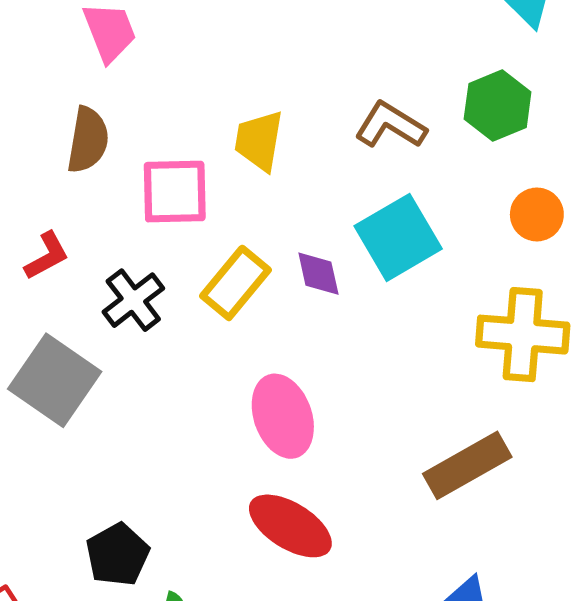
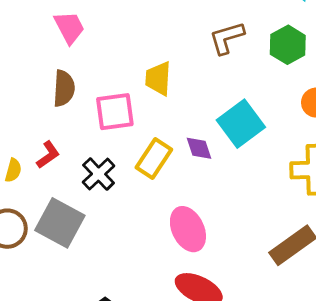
brown L-shape: (391, 125) -> (227, 38), moved, turned -42

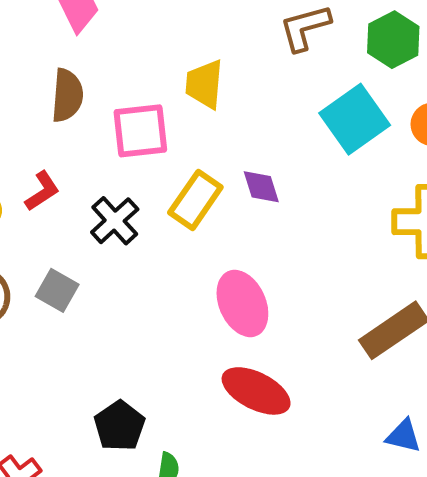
cyan square: (241, 124) -> (355, 119), moved
gray square: (60, 223) -> (57, 290), size x0.6

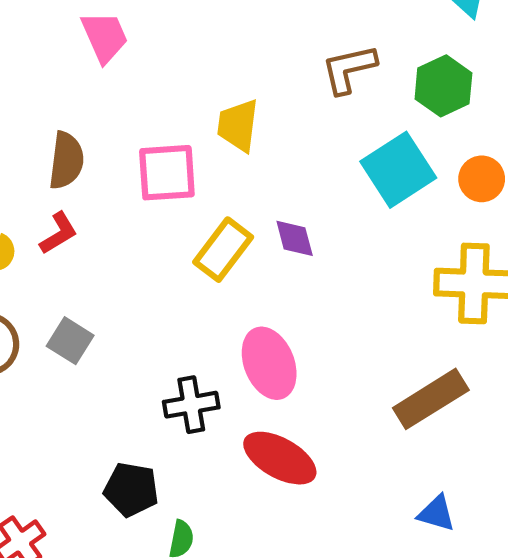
brown semicircle: (67, 95) -> (66, 160), moved
black cross: (115, 221) -> (191, 405), moved, turned 30
black pentagon: (120, 426) -> (131, 489), turned -30

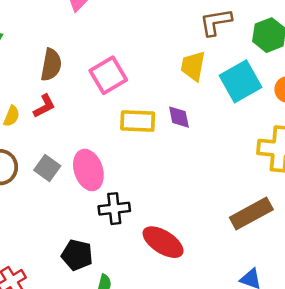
yellow trapezoid: (238, 125) -> (193, 66), moved
pink square: (167, 173) -> (108, 75), turned -30
yellow rectangle: (223, 250) -> (138, 121), turned 52
pink ellipse: (269, 363) -> (88, 170), moved

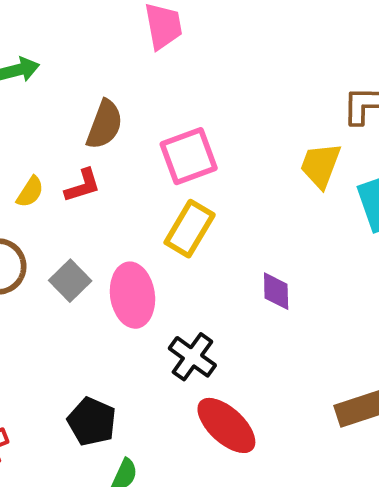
purple diamond: (179, 117) -> (276, 291), moved
yellow rectangle: (138, 121) -> (190, 229), moved, turned -72
black cross: (114, 209) -> (192, 357), moved, turned 32

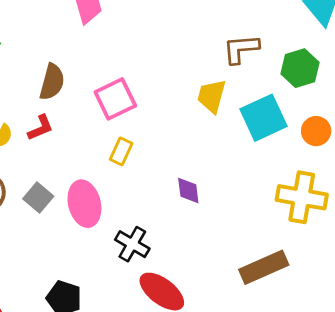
yellow rectangle: (190, 229) -> (121, 151), size x0.7

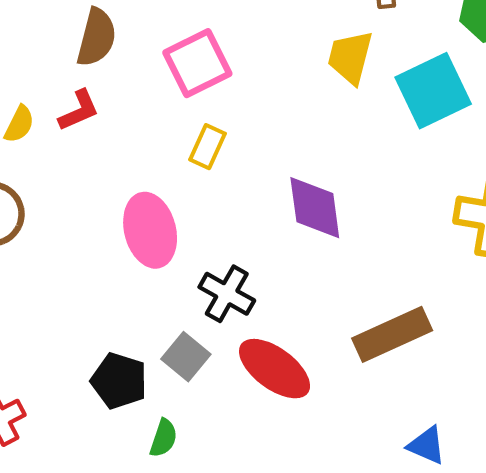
purple diamond: (188, 191) -> (315, 208), size x1.5
gray square: (38, 198) -> (186, 357), moved
brown rectangle: (264, 267) -> (392, 334), moved

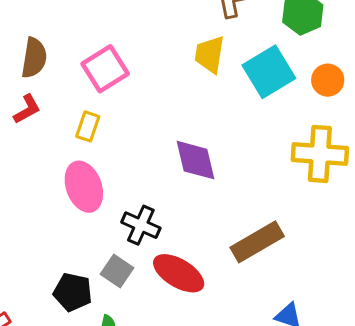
yellow rectangle: (207, 147) -> (88, 126), moved

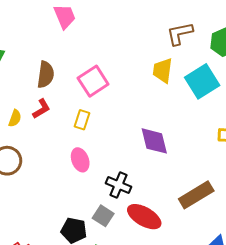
pink ellipse: (84, 187) -> (80, 160), size x0.7

